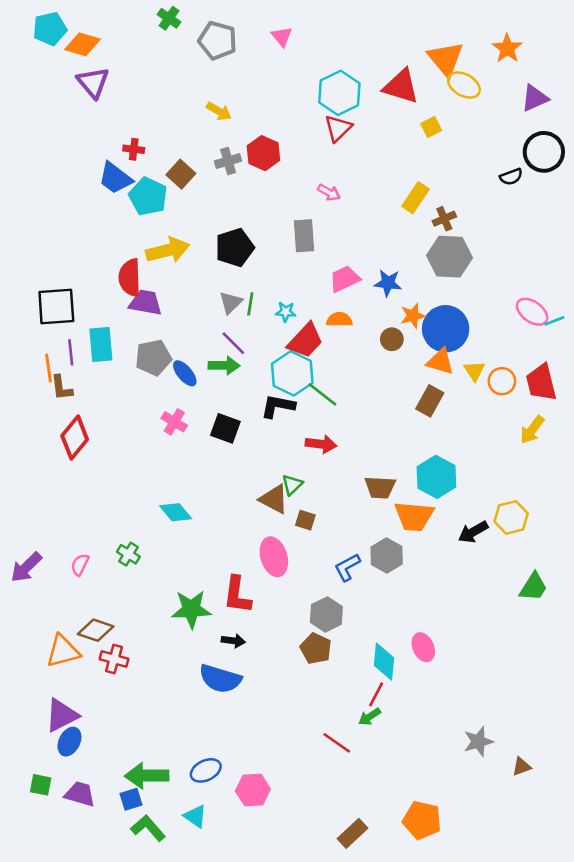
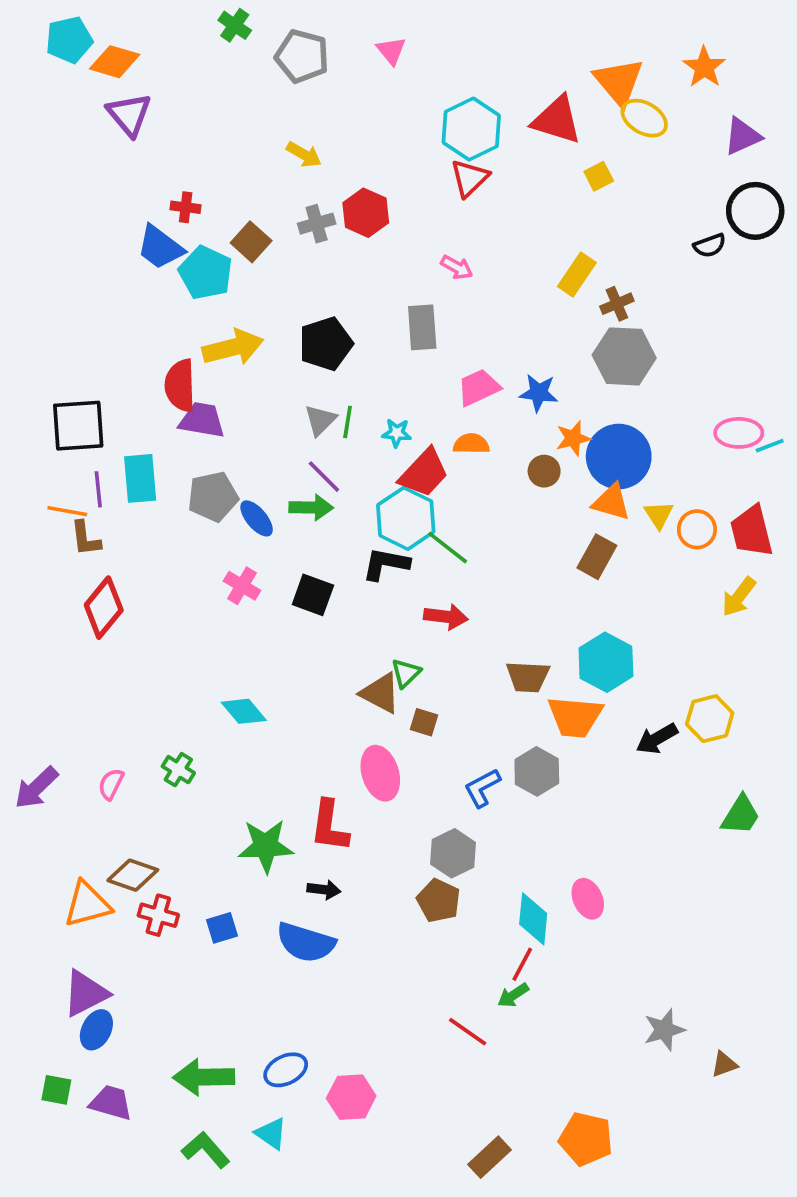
pink ellipse: (532, 312) -> (739, 433), turned -36
orange line: (48, 368) -> (67, 511), turned -72
blue square: (131, 799) -> (222, 928), moved

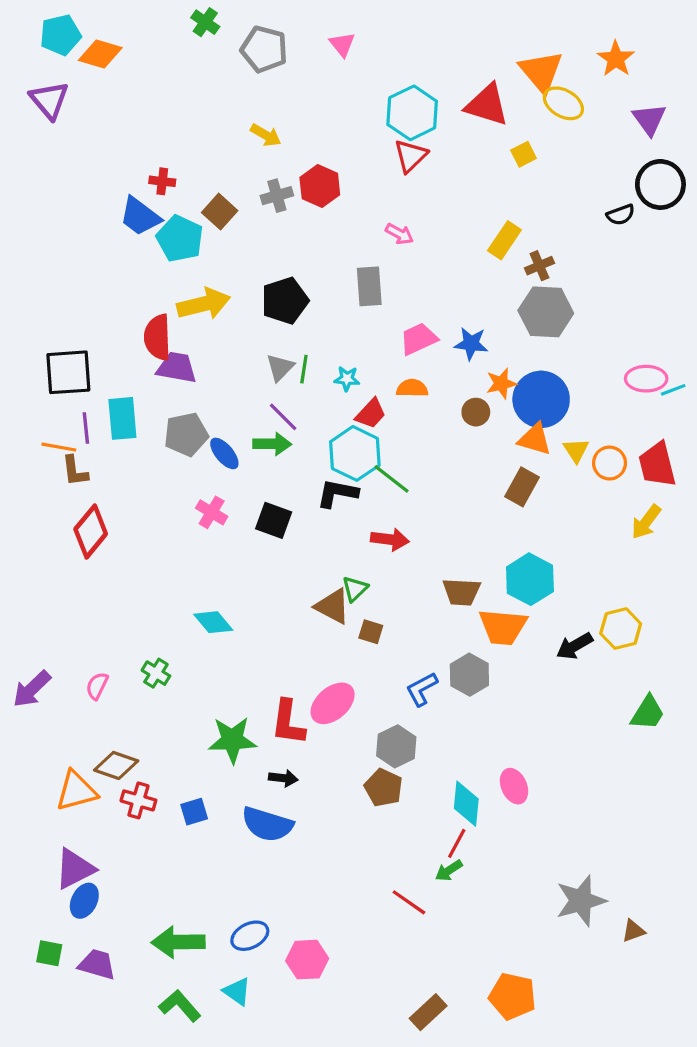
purple triangle: (129, 114) -> (49, 100), moved
purple triangle: (742, 136) -> (649, 119), turned -42
red trapezoid: (424, 473) -> (371, 414), size x0.7
pink ellipse: (380, 773) -> (333, 703), moved, turned 66
gray star: (664, 1030) -> (581, 901), size x1.4

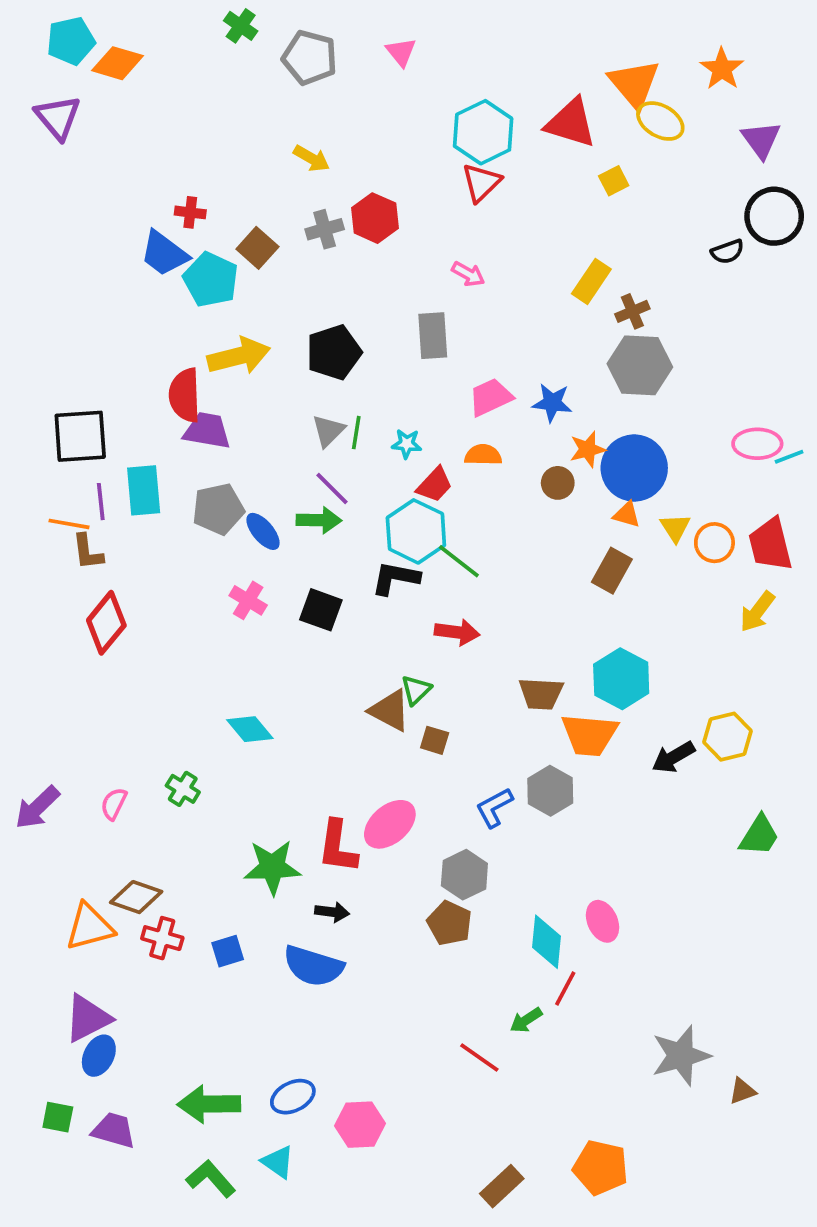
orange triangle: (535, 439) -> (627, 515), size x0.7
red line: (457, 843) -> (565, 988), moved

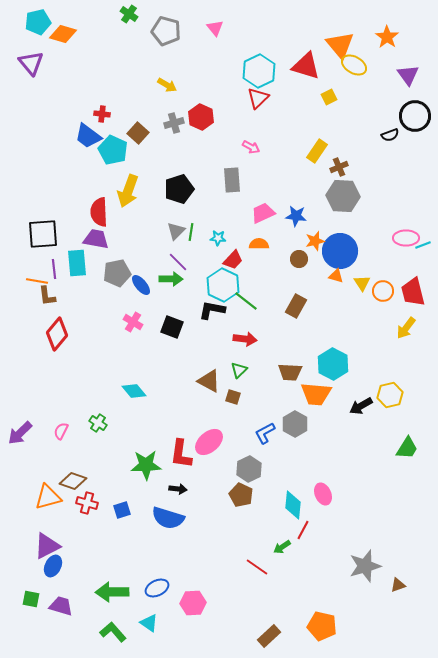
yellow arrow: (239, 356) -> (128, 191), turned 124
purple trapezoid: (207, 431) -> (96, 239), moved
brown rectangle: (612, 571) -> (296, 306), moved
green triangle: (416, 690) -> (239, 370), moved

